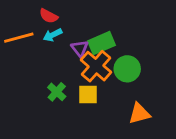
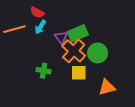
cyan arrow: (53, 35) -> (40, 27), turned -32
green cross: (57, 92) -> (43, 71), turned -32
yellow square: (88, 95) -> (79, 73), moved

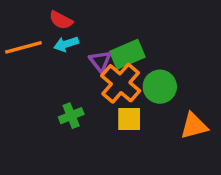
cyan arrow: (40, 27) -> (66, 44), turned 40
green cross: (43, 71) -> (71, 116), turned -32
orange triangle: (107, 87) -> (194, 126), moved

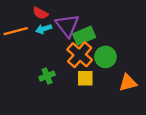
purple triangle: (100, 61) -> (67, 26), moved, size x1.6

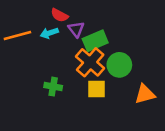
red semicircle: (40, 13) -> (59, 15), moved
purple triangle: (67, 26) -> (76, 29), size x0.6
green cross: (47, 76) -> (53, 87), turned 32

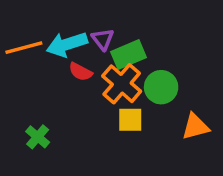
red semicircle: (59, 15) -> (80, 72), moved
cyan arrow: (49, 33) -> (67, 44), size x1.6
green cross: (53, 87) -> (38, 137), moved, turned 30

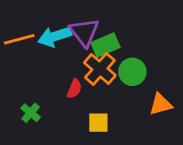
purple triangle: (103, 39) -> (84, 32), size x1.6
red semicircle: (80, 72) -> (74, 89), moved, turned -96
yellow square: (130, 120) -> (98, 123), moved

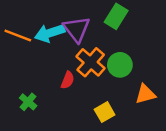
orange line: (19, 39) -> (18, 36), turned 36
green rectangle: (106, 45) -> (116, 16), moved, turned -35
yellow square: (98, 123) -> (105, 112), moved, turned -30

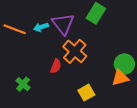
cyan arrow: (50, 33) -> (41, 27), size x0.6
green circle: (120, 65) -> (124, 64), moved

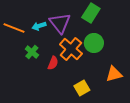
green circle: (124, 64) -> (94, 43), moved
green cross: (23, 84) -> (32, 52), moved

